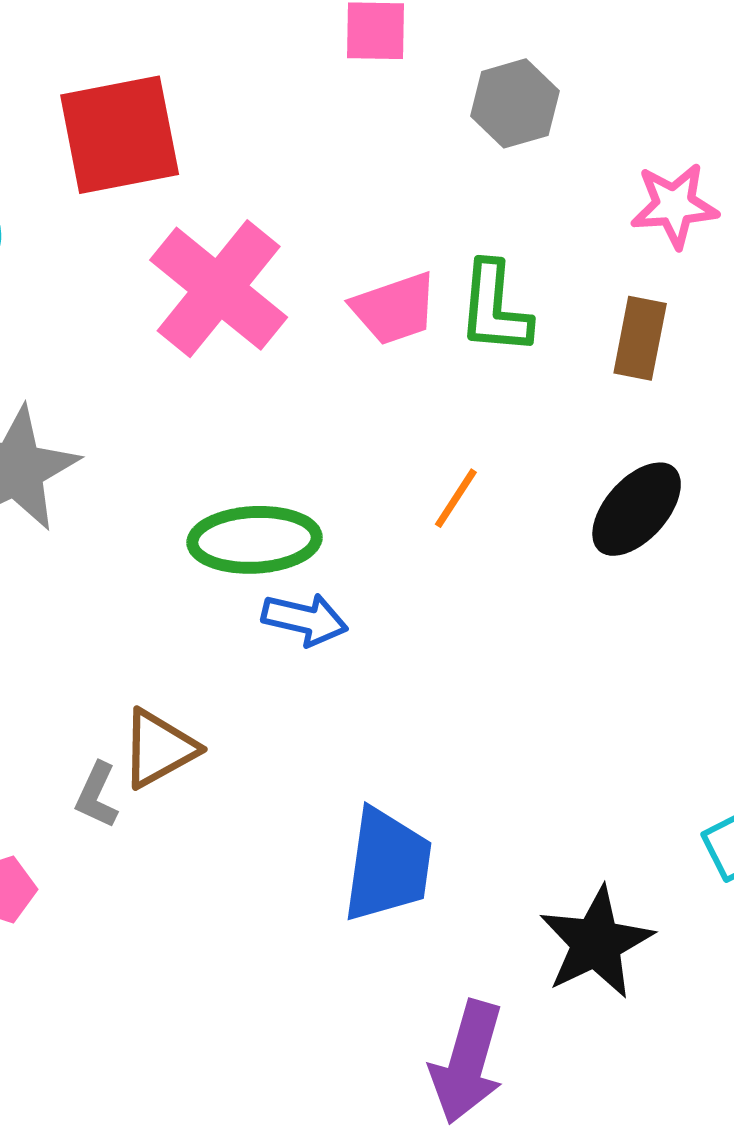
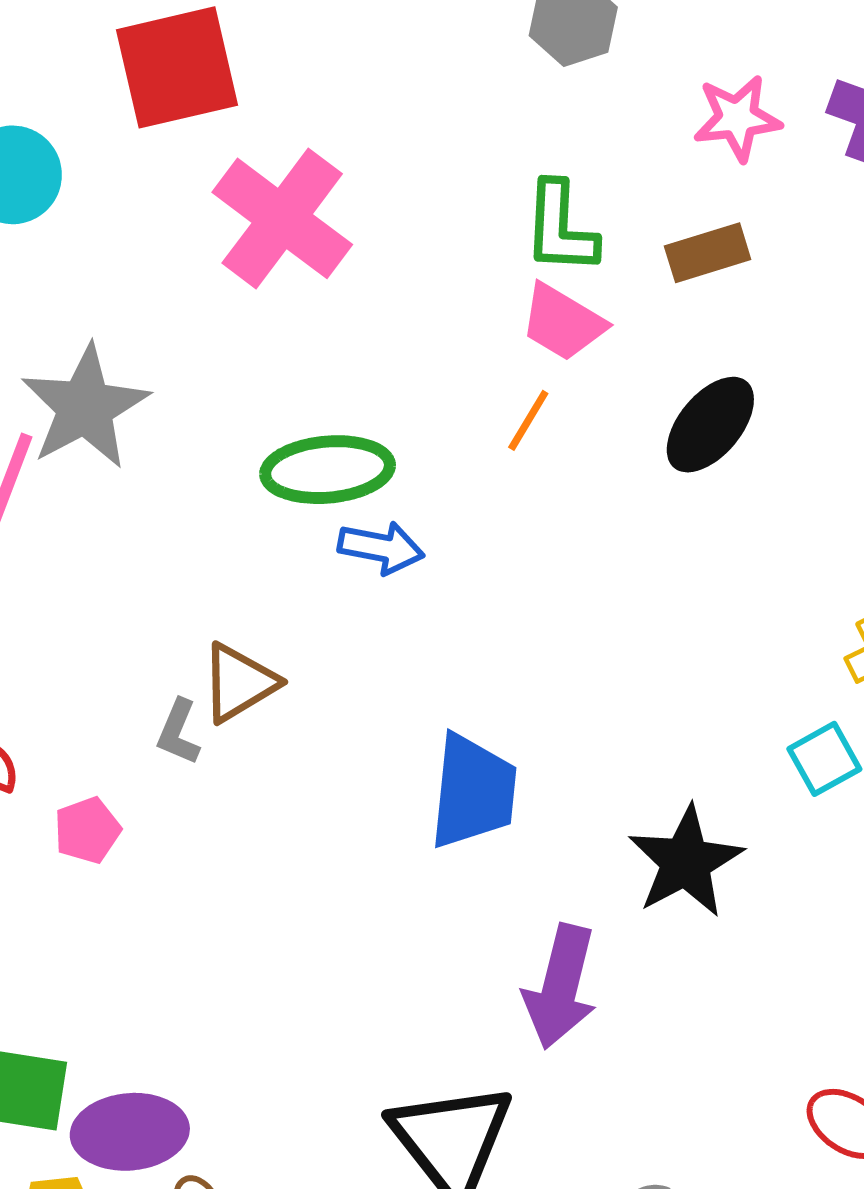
pink trapezoid: (394, 309) -> (563, 322), moved, turned 52
brown rectangle: (640, 338) -> (708, 253), turned 64

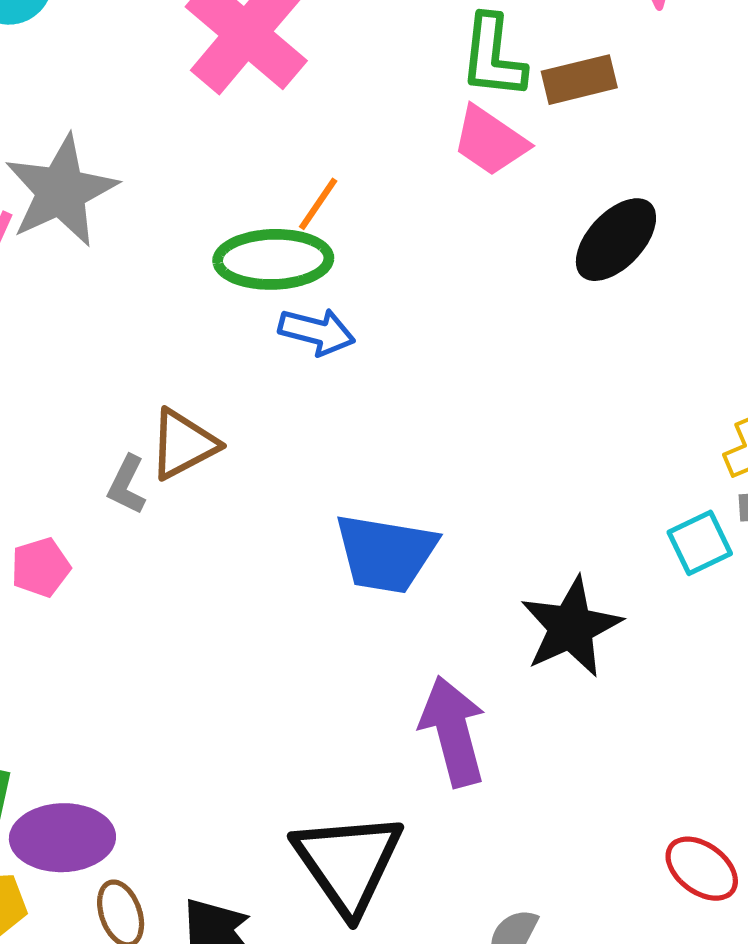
brown rectangle: (708, 253) -> (579, 80), moved
orange line: (528, 420) -> (318, 204), moved
blue trapezoid: (473, 792) -> (386, 553), turned 90
purple arrow: (560, 987) -> (453, 731), turned 148

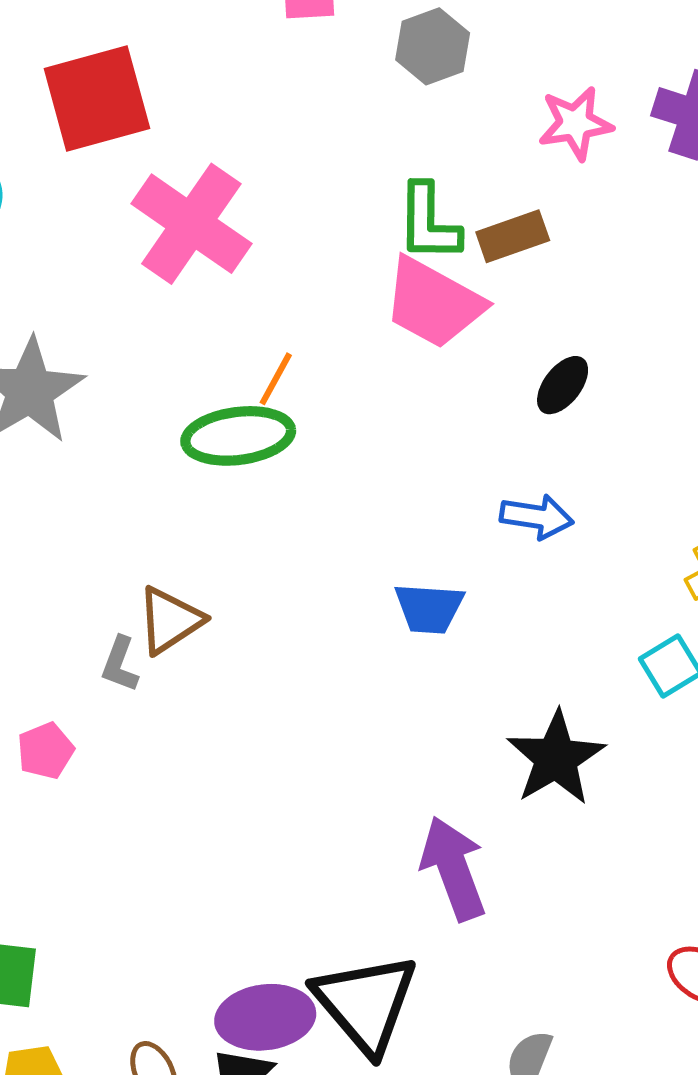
pink trapezoid: (490, 141) -> (433, 303), size x1.4
black ellipse: (616, 240) -> (563, 385), size x0.7
blue arrow: (317, 332) -> (537, 517), moved
blue trapezoid: (386, 553) -> (429, 608), moved, size x0.7
purple ellipse: (62, 838) -> (265, 1017), moved

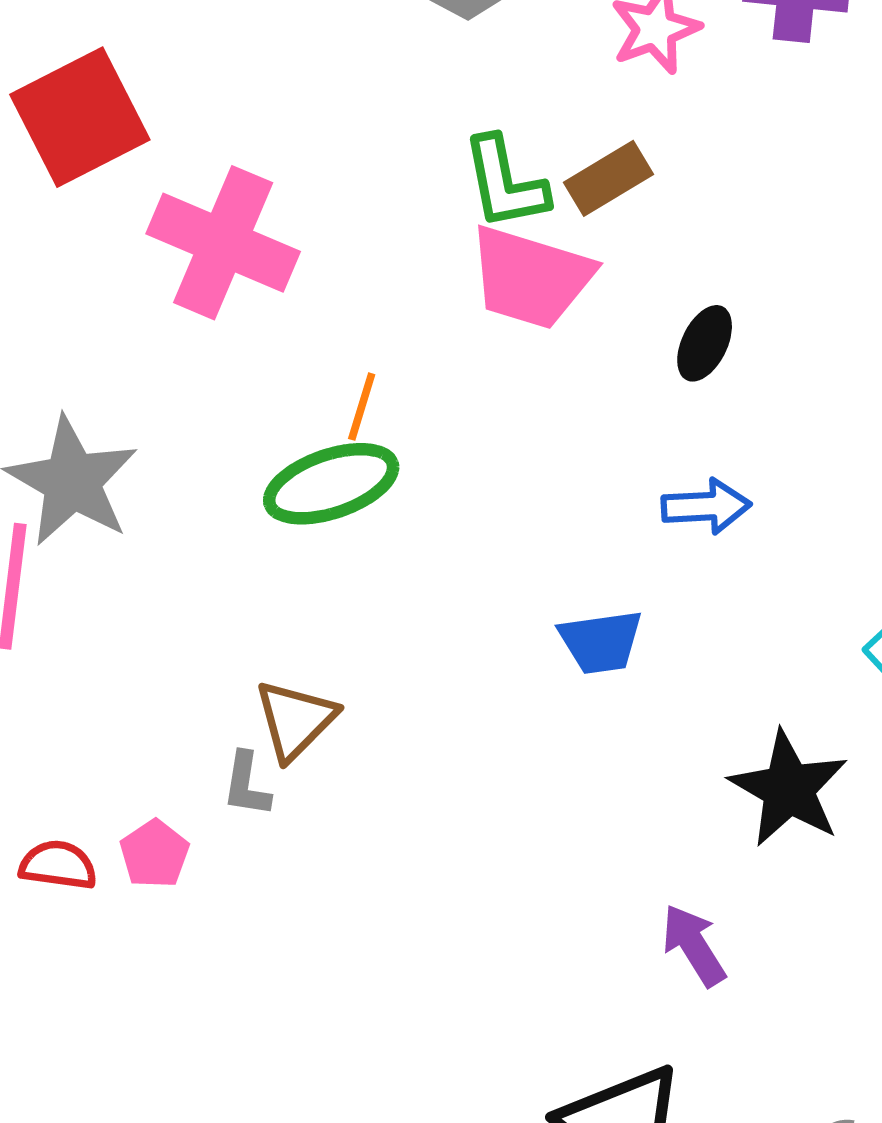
pink pentagon: (45, 751) -> (155, 854), moved
purple arrow: (453, 868) -> (694, 945), size x0.7

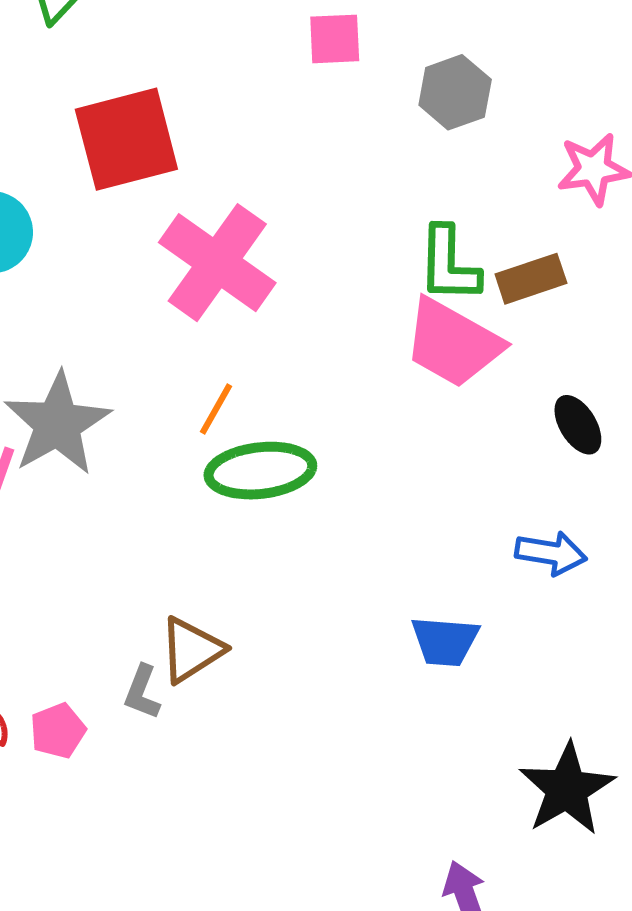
black ellipse: (705, 343) -> (578, 425), turned -70
orange line: (362, 407) -> (216, 409), moved

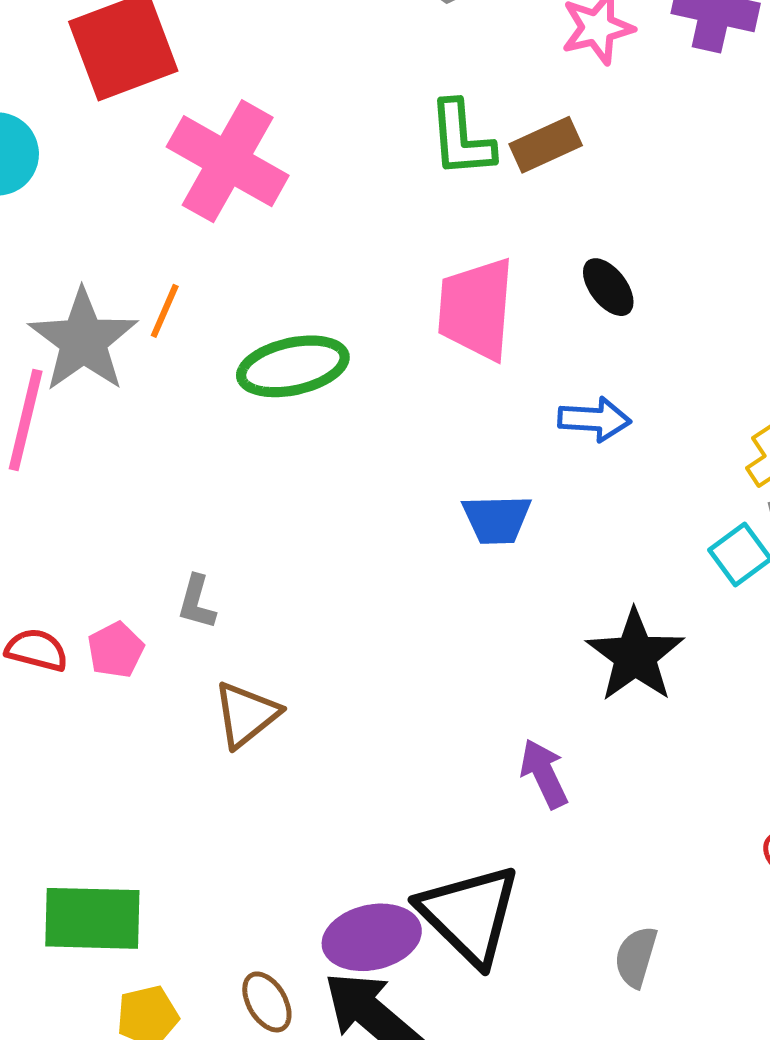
pink trapezoid: (453, 343) -> (476, 309), moved, turned 71
orange line: (216, 409) -> (165, 311), moved
brown triangle: (191, 650) -> (246, 714), moved

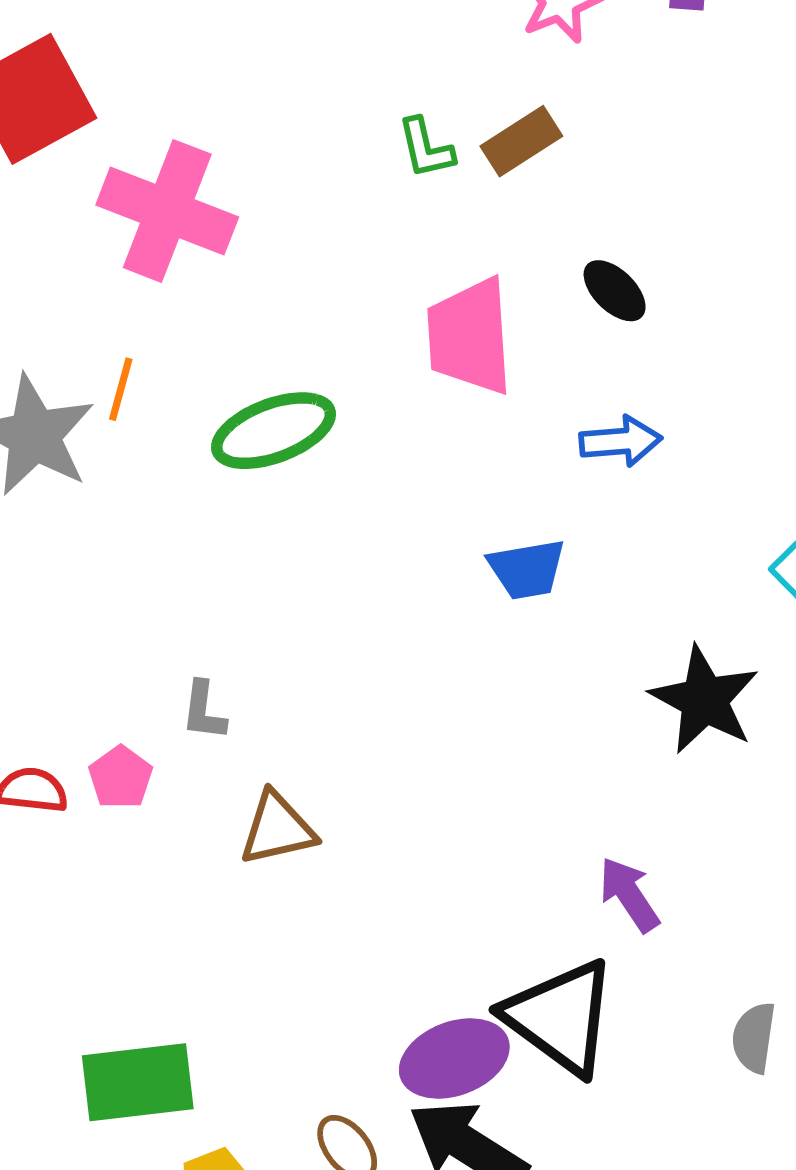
green L-shape: (461, 139) -> (426, 148), size x0.7
brown triangle: (246, 714) -> (277, 829), turned 34
purple arrow: (544, 774) -> (629, 895), moved

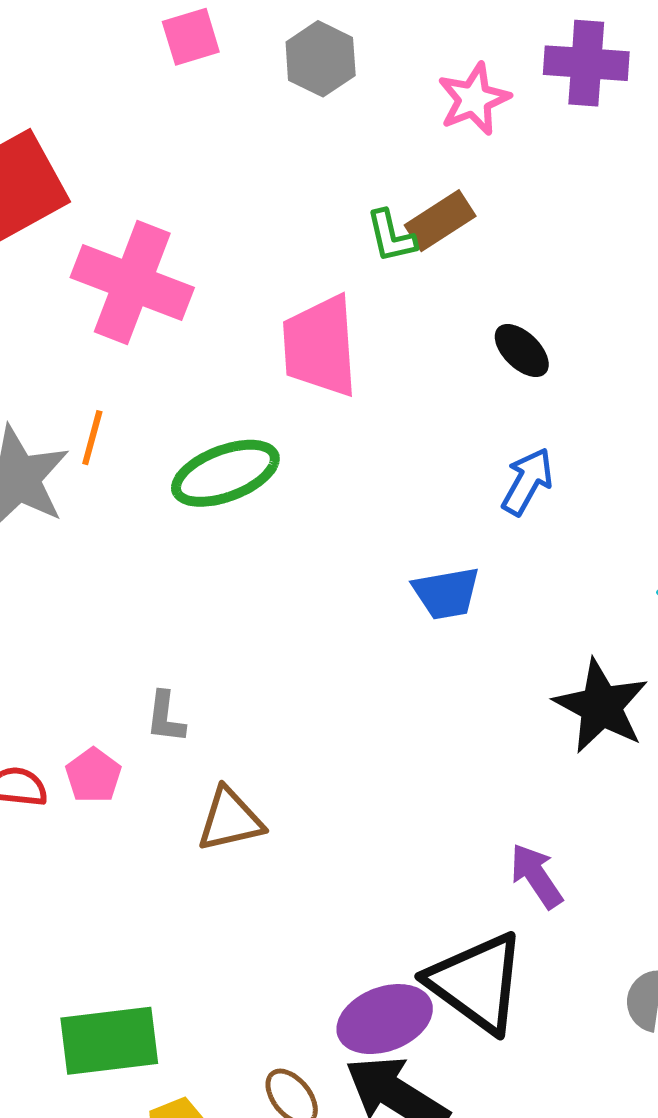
green L-shape: (426, 148) -> (391, 236), moved
pink trapezoid: (470, 336) -> (320, 346), moved
blue arrow: (620, 441) -> (527, 482), turned -56

